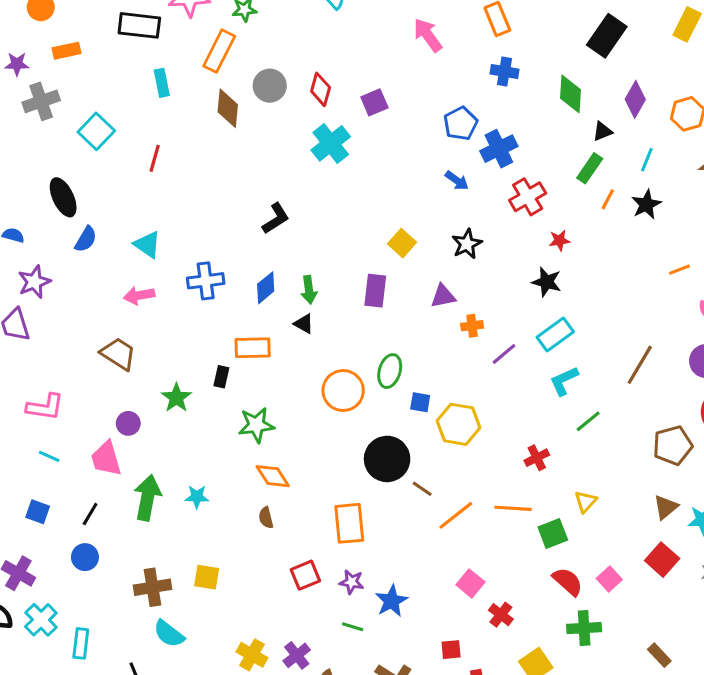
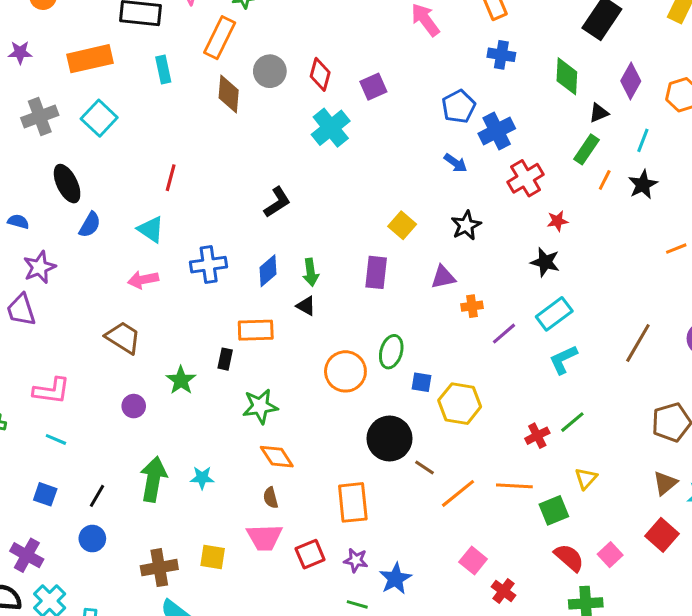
orange rectangle: (66, 51) -> (90, 59), moved, size x1.6
gray cross: (41, 101) -> (40, 117), moved
red line: (155, 158) -> (171, 178), moved
green line: (588, 421) -> (572, 422), moved
pink trapezoid: (106, 459) -> (264, 537), moved, turned -75

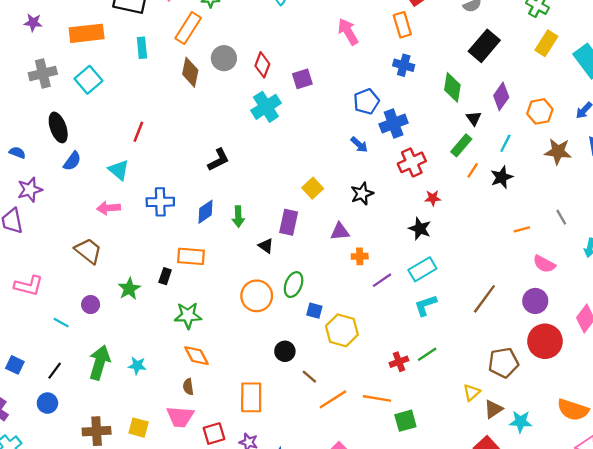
black triangle: (599, 113) -> (474, 118), turned -49
black triangle: (306, 306) -> (266, 246), moved
cyan line: (56, 439) -> (61, 323), moved
black circle: (390, 439) -> (285, 351), size x0.6
yellow triangle: (586, 478) -> (472, 392), moved

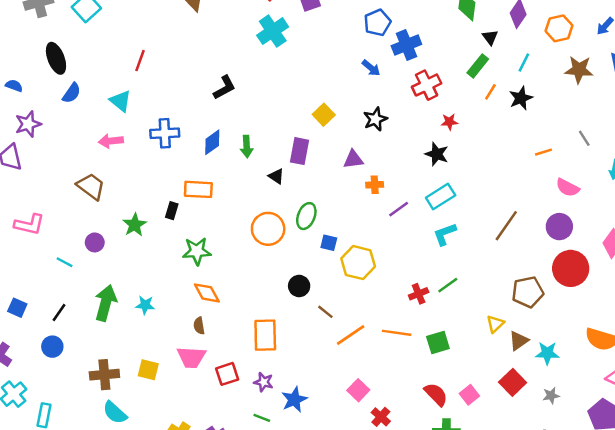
green square: (405, 421) -> (438, 342), moved

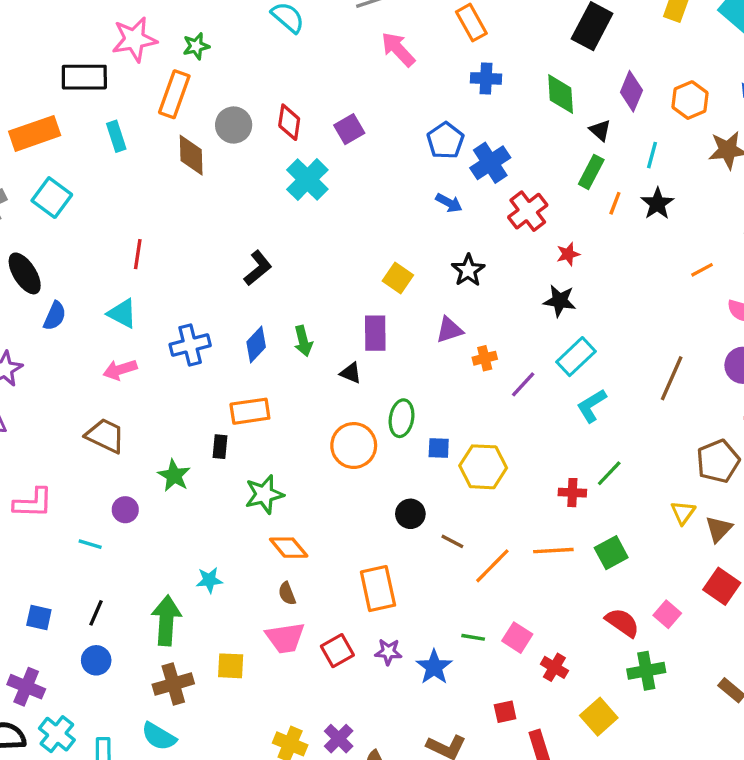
red cross: (419, 294) -> (572, 493), turned 36
green arrow: (106, 303) -> (166, 620), moved
cyan semicircle: (115, 413) -> (159, 736), moved
green line: (262, 418) -> (473, 637), moved

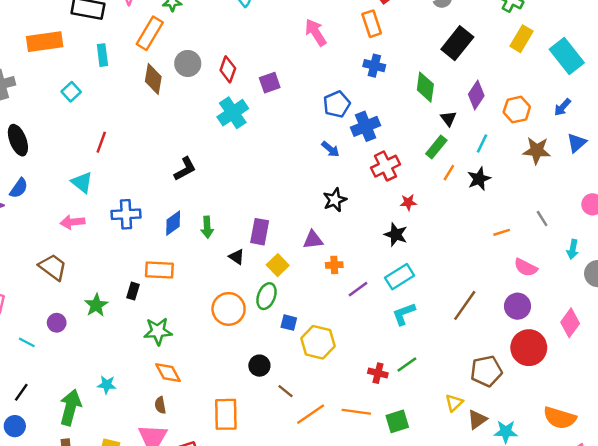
cyan square: (52, 198) -> (71, 92), moved, size x0.7
yellow square: (398, 278) -> (278, 265), moved
blue semicircle: (55, 316) -> (19, 188), moved

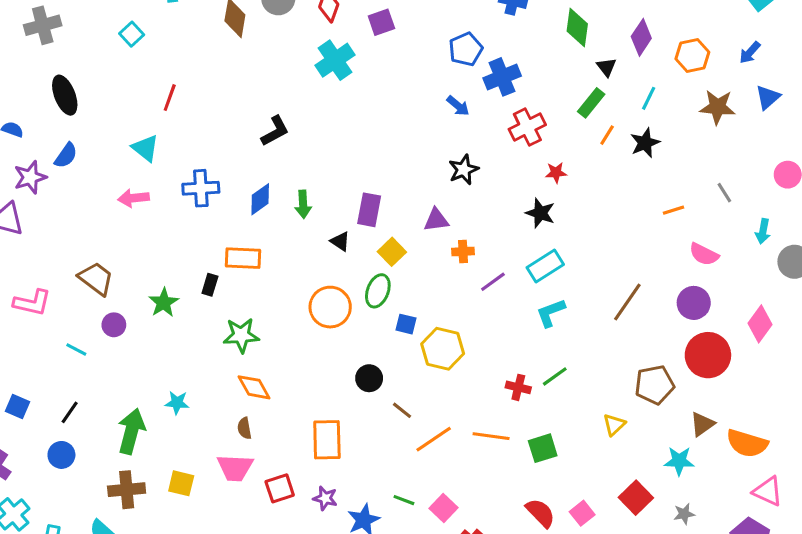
brown trapezoid: (53, 267) -> (96, 279), moved
brown triangle: (477, 419) -> (702, 424), moved

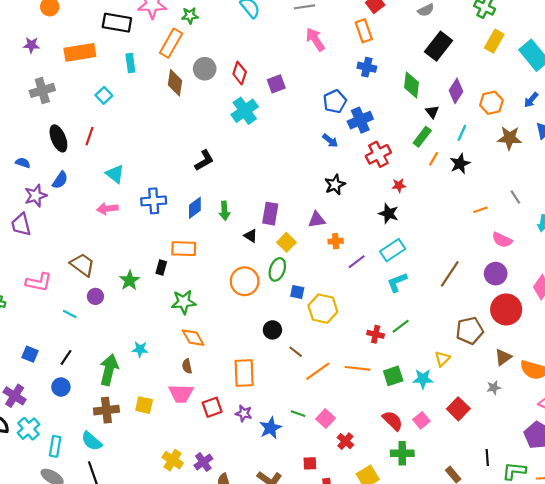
red line: (170, 98) -> (90, 136), moved
cyan star: (679, 461) -> (423, 379), moved
gray star: (684, 514) -> (494, 388), moved

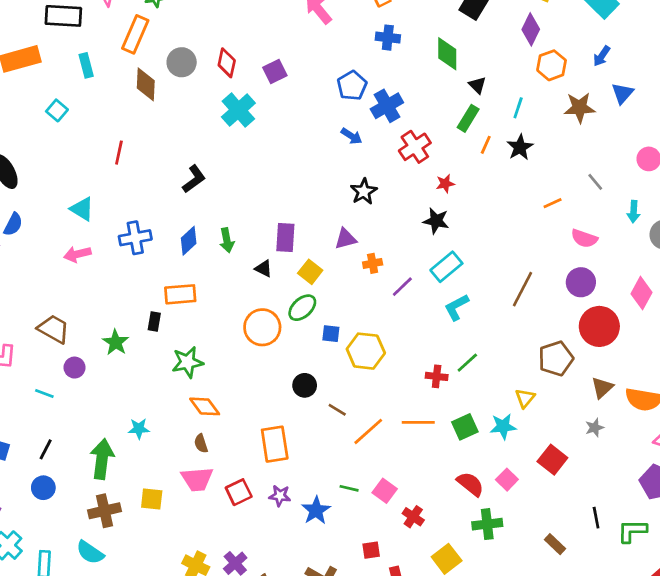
purple diamond: (456, 91) -> (531, 29), moved
red line: (90, 136) -> (119, 153), moved
green ellipse: (277, 269) -> (302, 308), turned 35

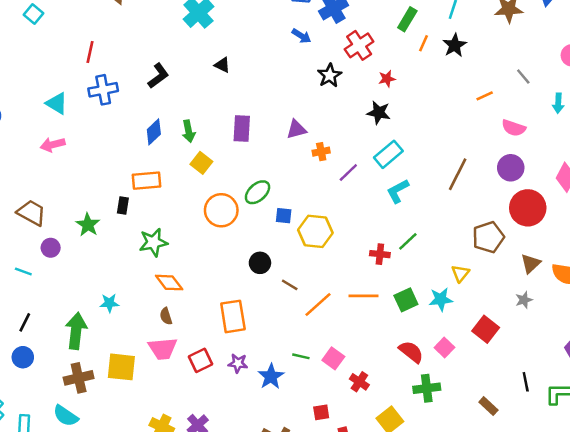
black star: (364, 191) -> (330, 75), moved
blue cross: (135, 238) -> (103, 90), moved
black triangle: (264, 269) -> (222, 65), moved
yellow square: (310, 272) -> (201, 163), moved
yellow square: (152, 499) -> (121, 367), size x1.4

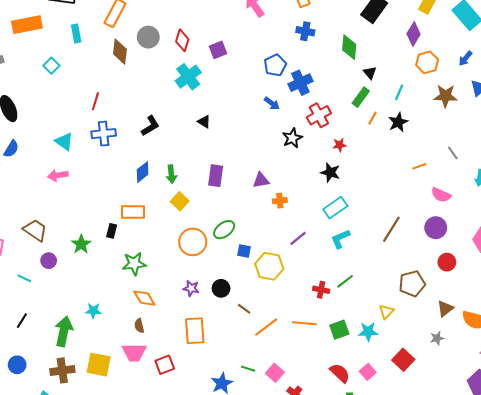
purple line: (348, 173) -> (298, 238), moved
red circle: (528, 208) -> (447, 262), size x0.6
blue circle: (23, 357) -> (17, 365), moved
purple star: (238, 363) -> (191, 288), moved

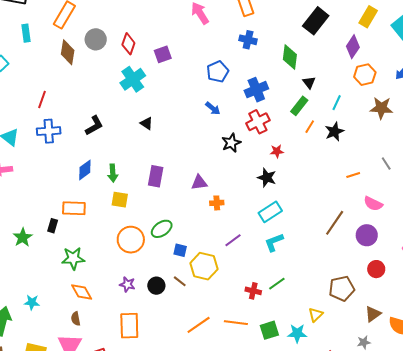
blue cross: (300, 83) -> (256, 90), moved
yellow square: (180, 201) -> (120, 200), turned -36
brown line: (391, 229) -> (335, 223), moved
brown line: (244, 309) -> (180, 281), moved

